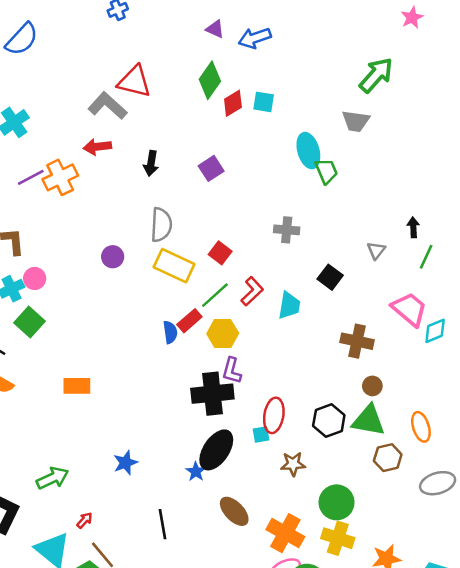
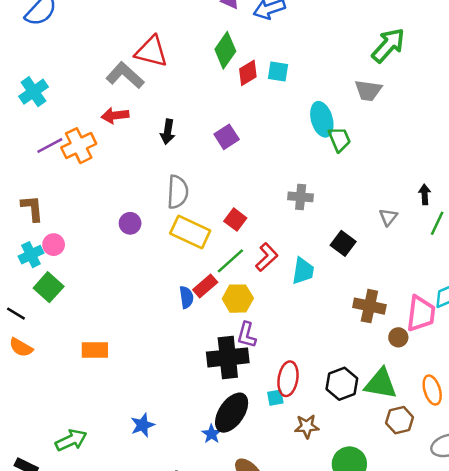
pink trapezoid: (409, 309) -> (421, 314), moved, turned 57
brown circle: (372, 386) -> (398, 337), moved

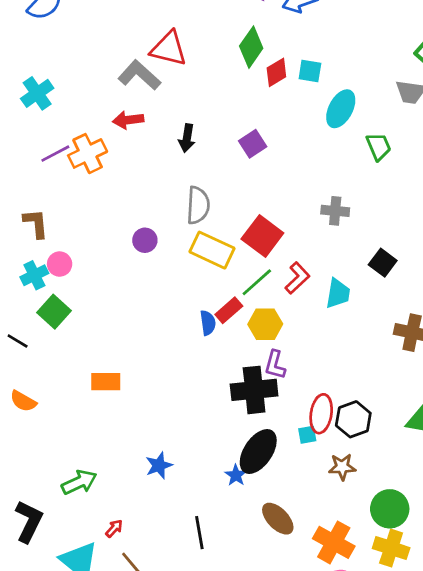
cyan ellipse: (322, 119) -> (341, 109), moved, turned 44
red square: (235, 220) -> (262, 236), size x1.6
orange semicircle: (21, 347) -> (23, 401), moved
black hexagon: (342, 384) -> (353, 419), moved

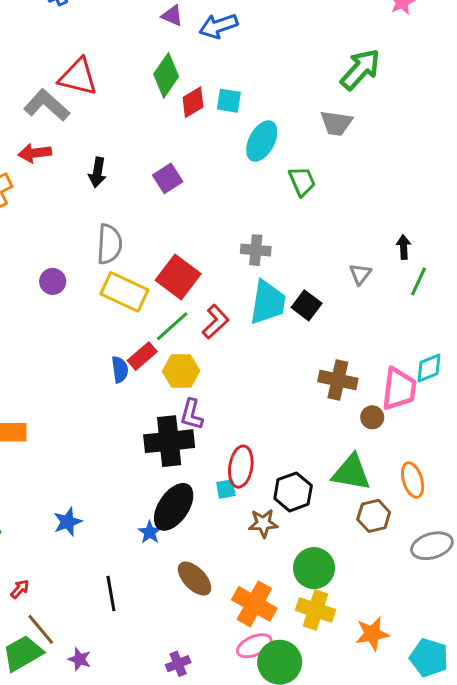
cyan trapezoid: (338, 293) -> (268, 302), moved, size x1.4
black hexagon: (353, 419) -> (293, 492), moved

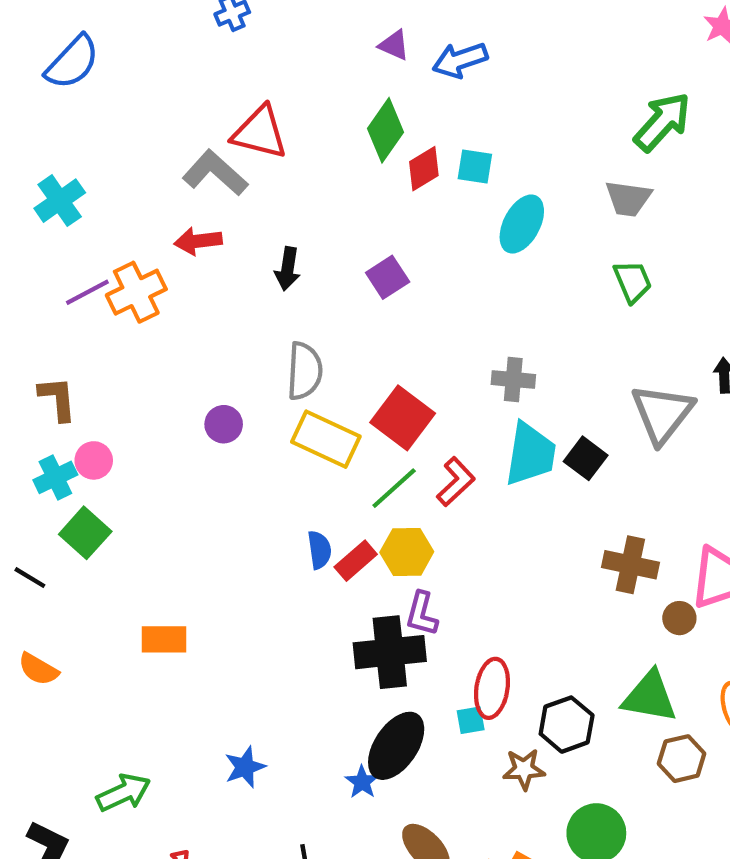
green trapezoid: (302, 181) -> (633, 282), moved
gray triangle: (360, 274) -> (662, 414), size x2.0
red rectangle: (142, 356) -> (356, 561), moved

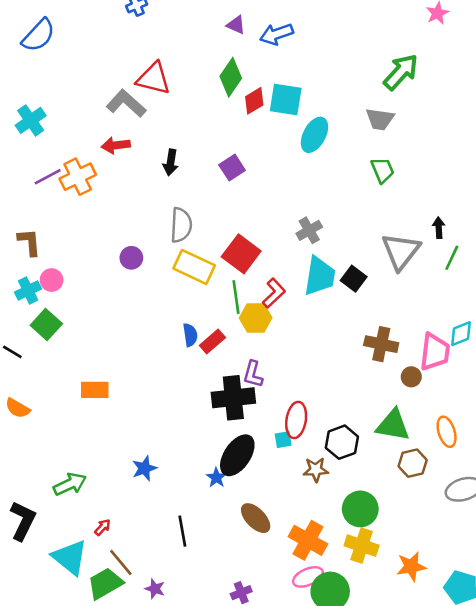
cyan square: (475, 167) -> (286, 100), size x1.5
gray cross: (513, 379) -> (309, 230), turned -35
green line: (394, 488) -> (236, 297), turned -56
yellow hexagon: (407, 552) -> (256, 318), moved

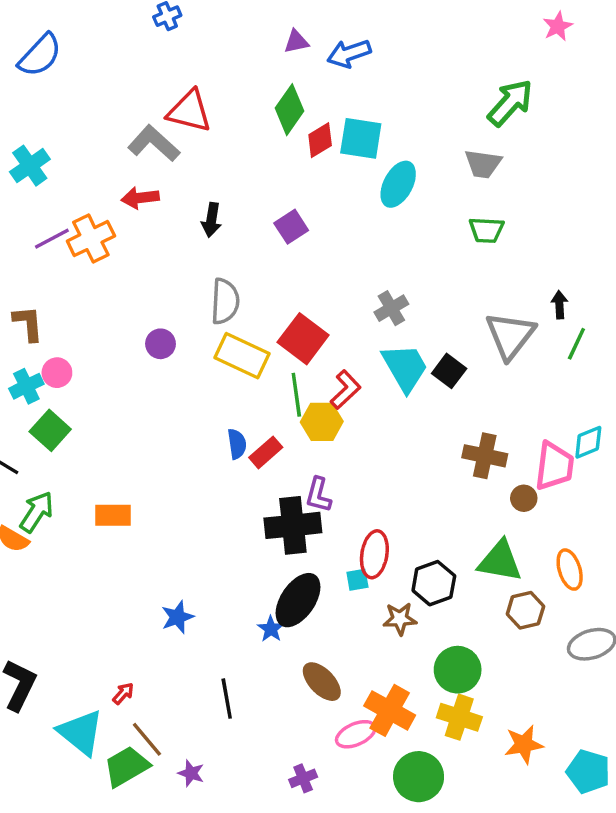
purple triangle: (236, 25) -> (296, 42), turned -36
green trapezoid: (382, 170) -> (486, 230), turned 116
cyan trapezoid: (320, 276) -> (405, 368), turned -39
green arrow: (70, 484) -> (37, 512), moved, turned -32
pink ellipse: (308, 577) -> (356, 734), moved

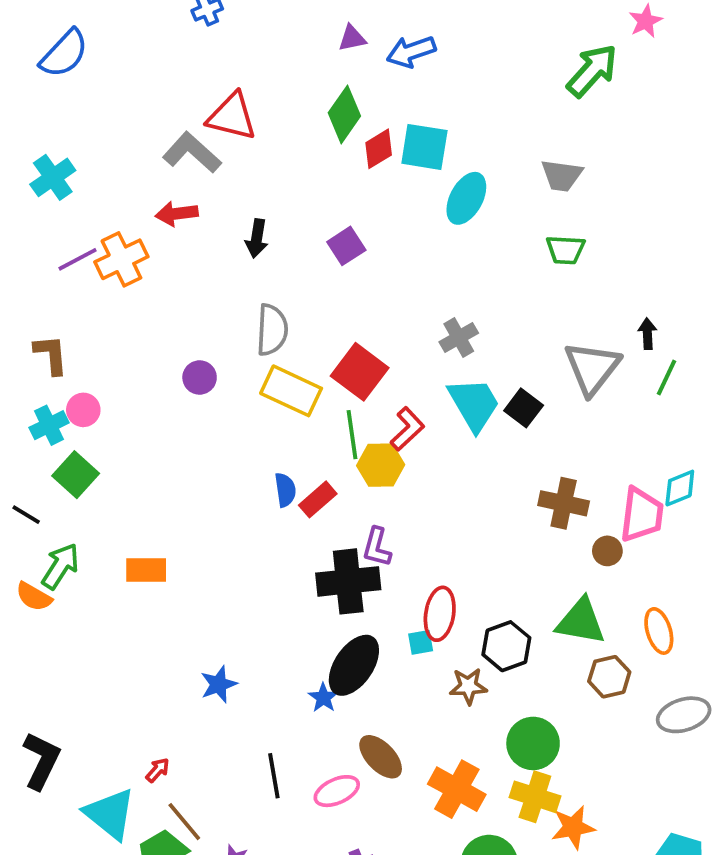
green arrow: (510, 103) -> (592, 71), moved
pink ellipse: (356, 734) -> (337, 791), moved
orange star: (524, 744) -> (573, 827), moved

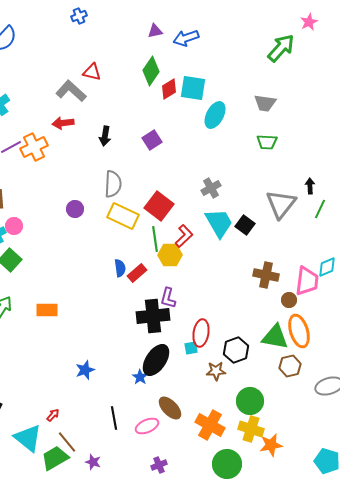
red triangle: (232, 116) -> (92, 72), size x0.7
orange ellipse: (659, 631) -> (299, 331), moved, size x1.4

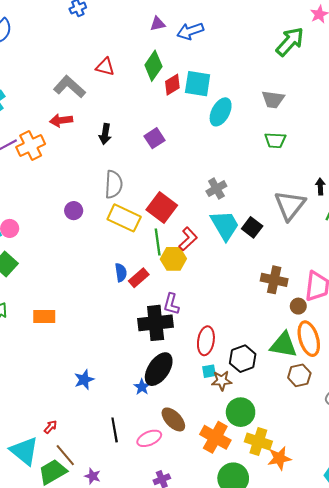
red triangle: (92, 72) -> (105, 67), moved
cyan square: (191, 348) -> (209, 371), moved
green circle: (250, 401) -> (241, 412), moved

